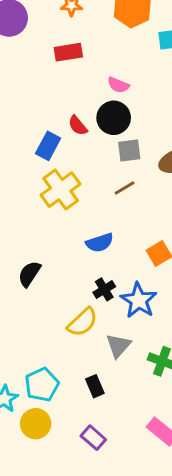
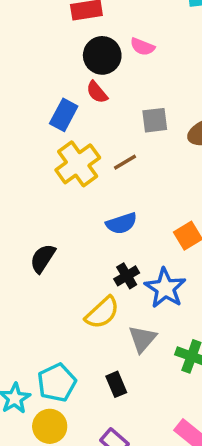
black circle: (114, 118) -> (102, 55), moved
brown line: (125, 188) -> (125, 162), moved

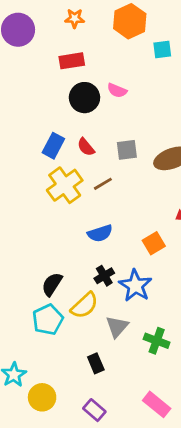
red semicircle: (97, 92) -> (86, 147), moved
black semicircle: (43, 258) -> (52, 284), moved
cyan pentagon: (57, 383) -> (48, 320), moved

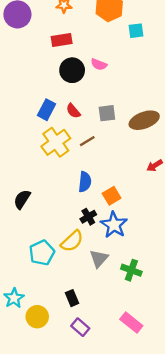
blue semicircle: (100, 233) -> (85, 182), turned -66
orange square: (154, 243) -> (112, 196), moved
black semicircle: (52, 284) -> (22, 199), moved
black rectangle: (96, 363) -> (72, 298), moved

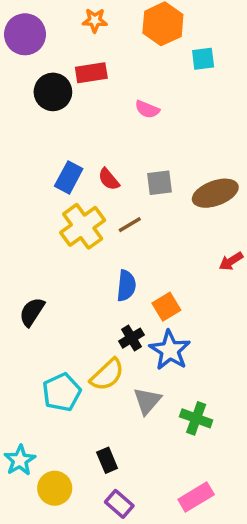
black circle: (72, 70) -> (53, 92), moved
pink rectangle: (131, 322) -> (196, 497), turned -70

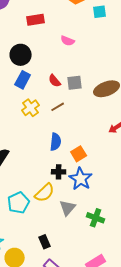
black circle: (53, 92) -> (21, 55), moved
red semicircle: (109, 179) -> (55, 81), moved
yellow cross: (83, 226) -> (31, 108), size x0.7
black cross: (131, 338) -> (59, 172), turned 32

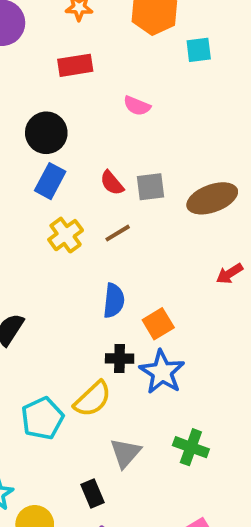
gray triangle: (68, 208) -> (125, 453), moved

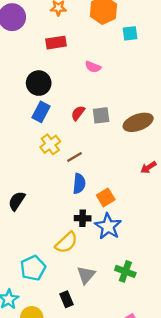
red semicircle: (112, 183) -> (78, 113), turned 77
brown line: (118, 233) -> (75, 157), moved
cyan pentagon: (42, 418) -> (33, 268), moved

